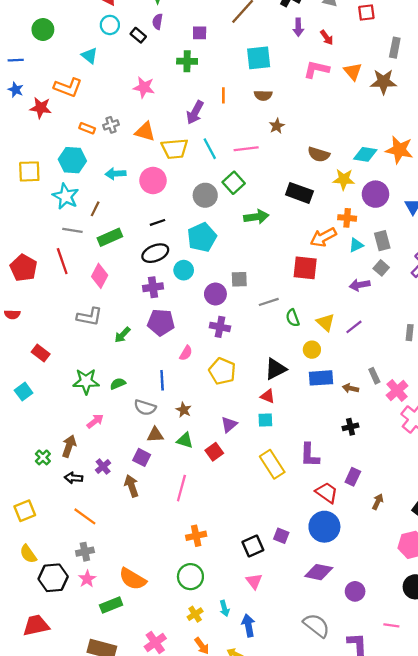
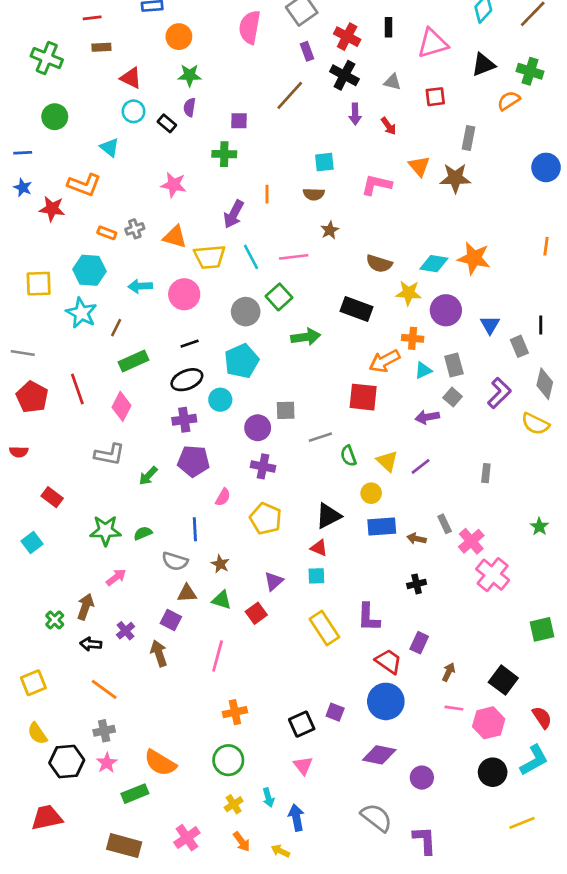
cyan square: (259, 58) -> (324, 162), moved, size x0.7
pink L-shape: (316, 69) -> (376, 185), moved
gray line: (72, 230) -> (23, 353), moved
pink line: (391, 625) -> (454, 708), moved

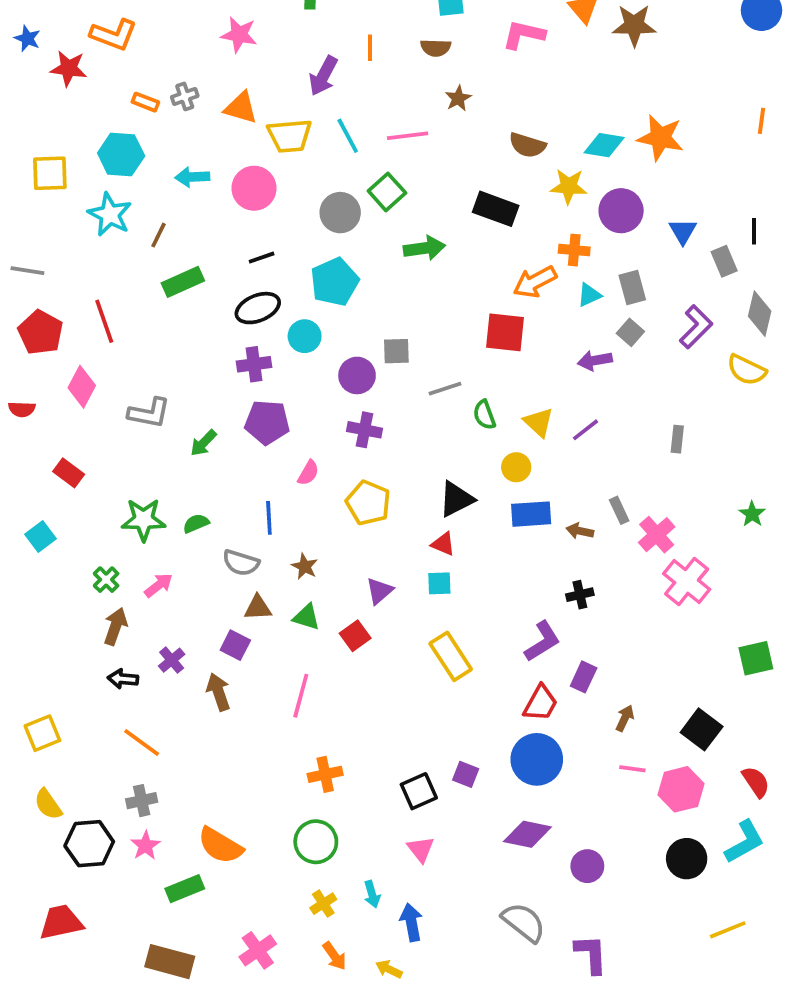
pink diamond: (121, 406) -> (82, 387), moved
purple L-shape: (368, 617) -> (542, 641), moved, turned -124
green cross: (55, 620) -> (106, 580), moved
red trapezoid: (388, 661) -> (541, 703), turned 84

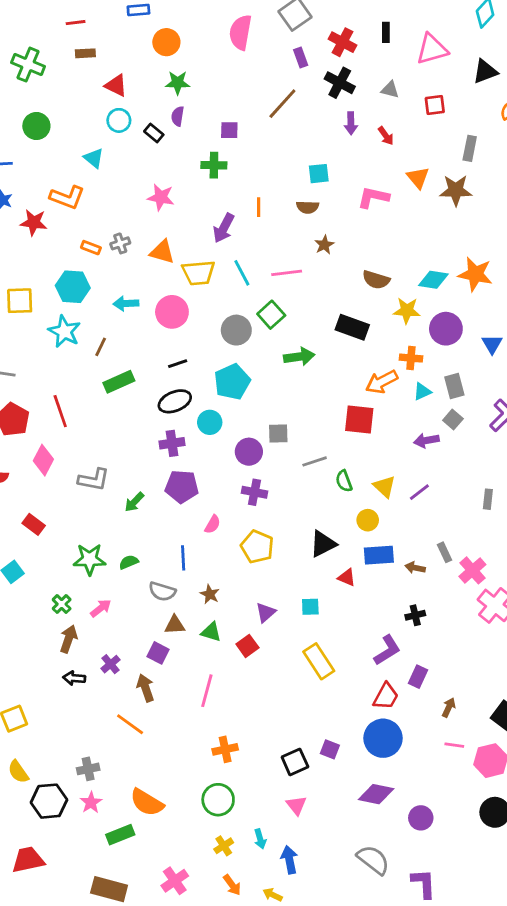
red triangle: (443, 544) -> (347, 577), moved
orange line: (142, 743) -> (130, 724), moved

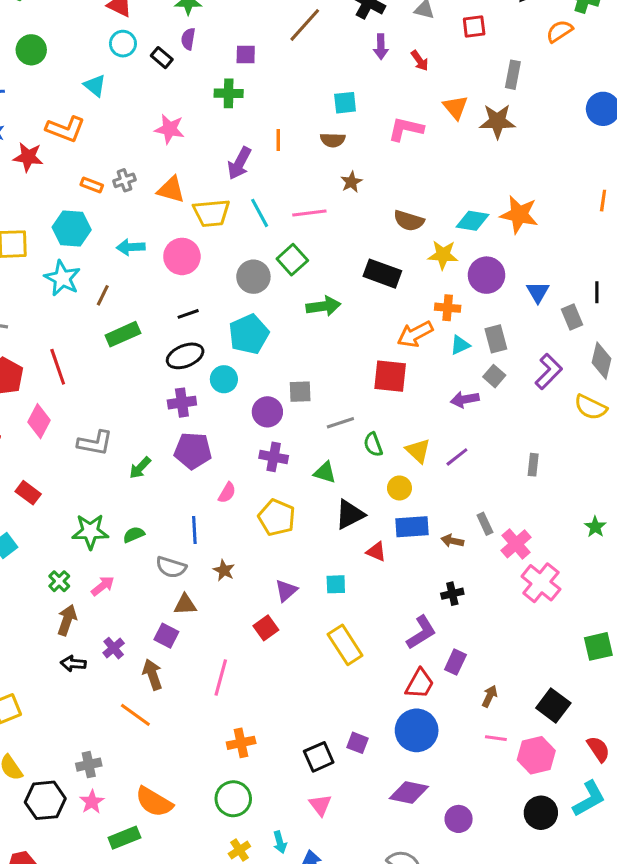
green triangle: (211, 632) -> (325, 472), moved

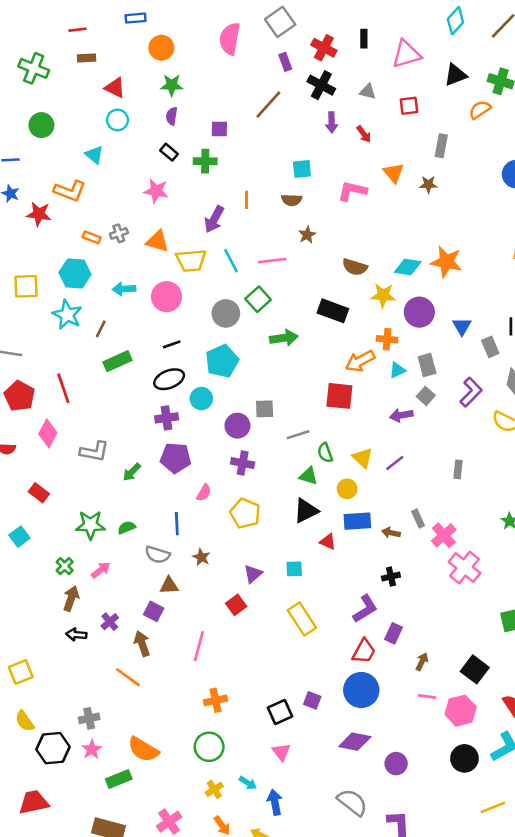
black rectangle: (162, 58) -> (169, 152), moved
brown star: (497, 121) -> (428, 184), size x0.6
green triangle: (325, 472) -> (308, 476), moved
cyan arrow: (280, 842) -> (248, 783), turned -42

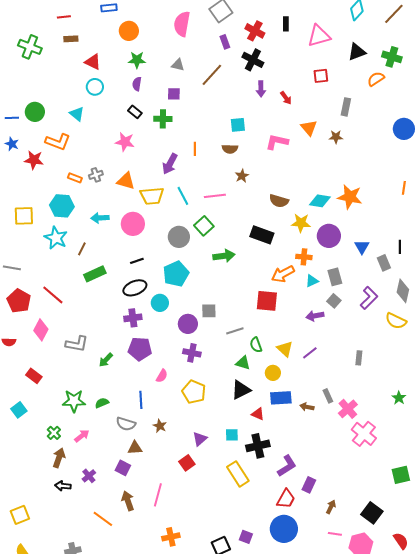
gray triangle: (368, 92) -> (178, 65), moved
green circle: (41, 125) -> (35, 112), moved
red line: (63, 388) -> (53, 295), turned -30
black cross: (391, 577) -> (258, 446), moved, size x1.6
brown arrow: (142, 644) -> (128, 501), moved

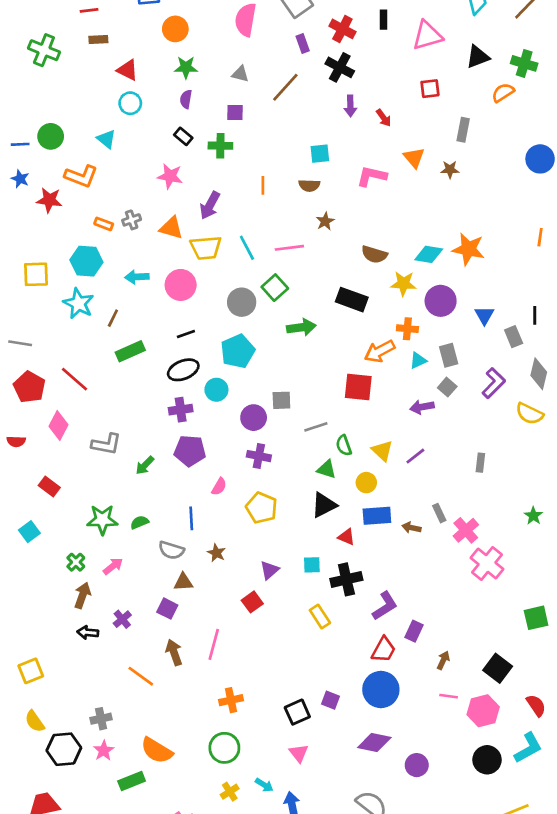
purple arrow: (170, 164) -> (210, 205), moved
yellow rectangle: (238, 474) -> (320, 617), size x0.7

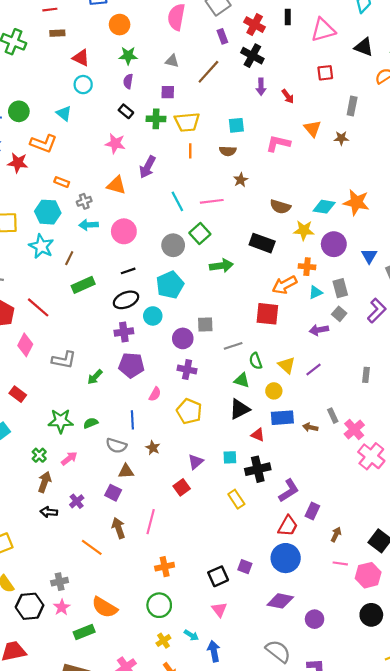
black triangle: (478, 57) -> (364, 47), turned 42
gray cross: (132, 220) -> (84, 201), moved
yellow trapezoid: (206, 248) -> (187, 122), moved

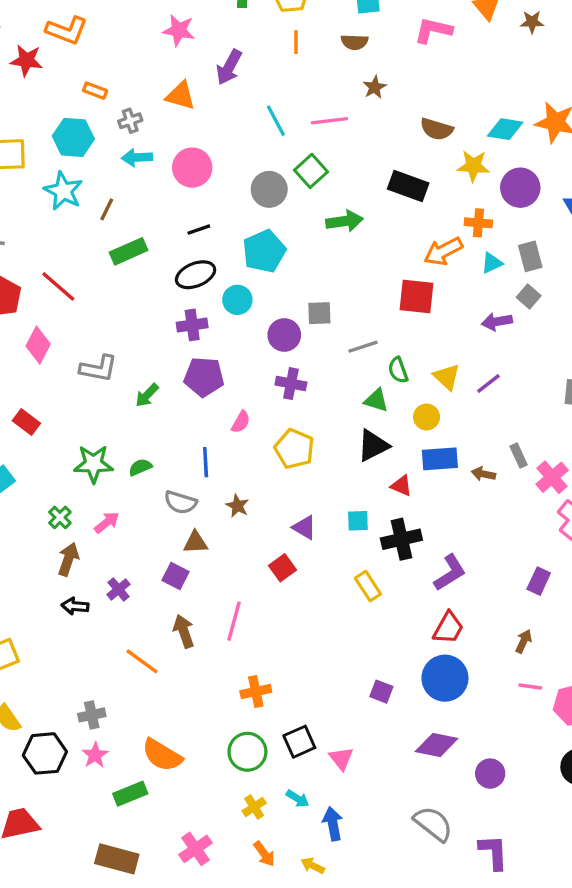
purple triangle: (196, 462) -> (304, 527), turned -49
purple rectangle: (312, 511) -> (539, 581), moved
black square: (218, 576) -> (299, 742), moved

